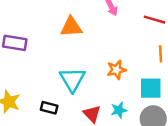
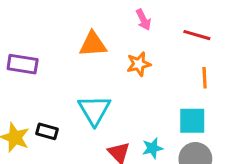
orange star: (116, 70) -> (139, 64), moved
black rectangle: (49, 108) -> (47, 131), moved

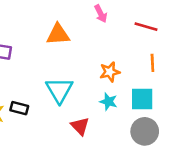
orange star: (139, 64) -> (110, 72), moved
cyan star: (153, 148) -> (108, 102), moved, turned 30

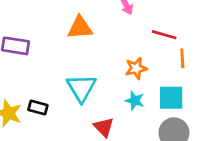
red line: (146, 27) -> (164, 35), moved

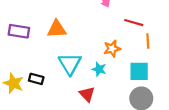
orange triangle: (80, 28) -> (57, 29), moved
cyan star: (135, 101) -> (99, 69), moved

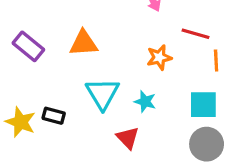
purple rectangle: (19, 31) -> (28, 46), turned 30
orange star: (112, 49) -> (159, 57), moved

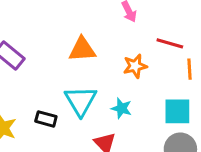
orange triangle: (84, 43) -> (82, 49), moved
black rectangle: (54, 116) -> (46, 119), moved

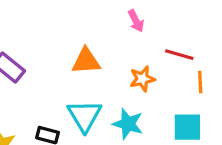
cyan star: (121, 108) -> (128, 124), size x1.4

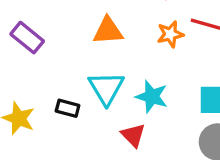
orange star: (142, 79) -> (170, 34), moved

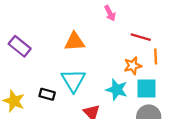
orange star: (170, 34) -> (133, 66), moved
cyan star: (152, 96) -> (117, 90), moved

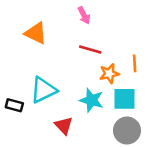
red line: (141, 37) -> (90, 50), moved
orange triangle: (74, 42) -> (36, 33), moved, turned 30
cyan triangle: (73, 81) -> (43, 90), turned 35

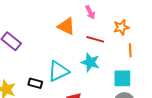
orange triangle: (36, 33) -> (66, 26), moved
orange star: (109, 74) -> (121, 27), moved
cyan star: (92, 100) -> (90, 62), moved

